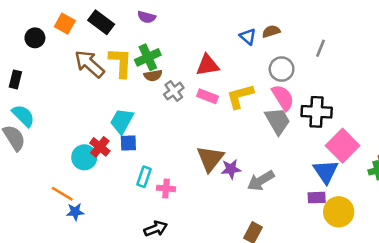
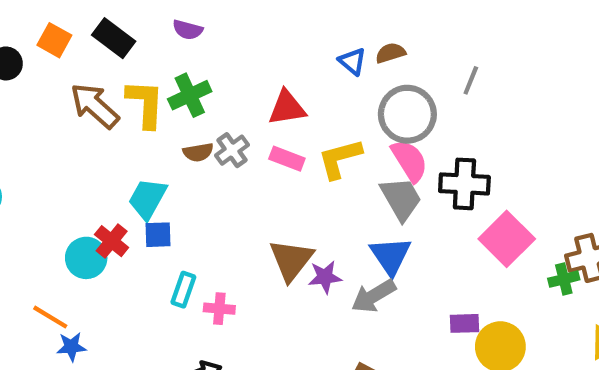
gray circle: (282, 69) -> (407, 114), size x1.4
brown semicircle: (153, 76) -> (198, 152), moved
blue triangle: (326, 172) -> (390, 256), moved

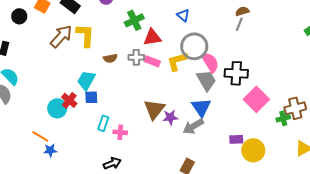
brown semicircle: (390, 53) -> (242, 11), moved
green cross: (190, 95) -> (134, 20), moved
brown arrow: (95, 106) -> (61, 36), turned 90
gray circle: (407, 114) -> (194, 46), moved
gray cross: (232, 150) -> (136, 57), moved, turned 35

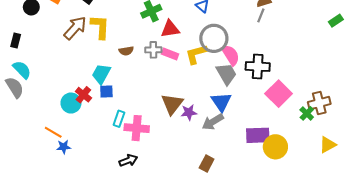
green cross: (283, 118) -> (307, 113), turned -32
pink cross: (120, 132) -> (137, 128), size x1.6
purple rectangle: (236, 139) -> (258, 135), size x1.6

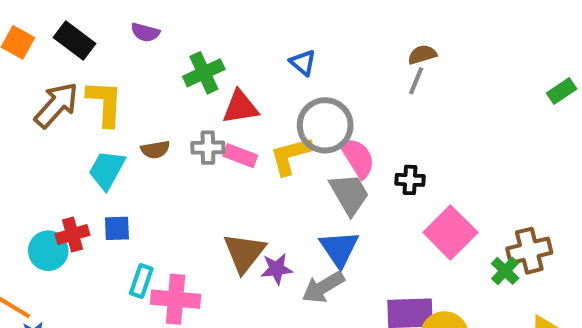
black cross: (258, 67) -> (410, 180), size x0.6
cyan trapezoid: (101, 74) -> (107, 170), moved
red cross: (83, 95) -> (72, 234), turned 35

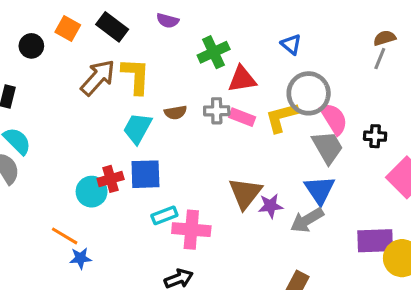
blue square: (117, 228) -> (145, 174), size x1.5
cyan rectangle: (141, 281) -> (164, 215), turned 50

